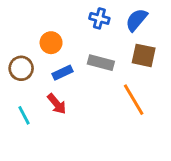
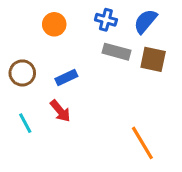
orange circle: (51, 43) -> (54, 24), moved
gray rectangle: (101, 63) -> (117, 52), moved
orange line: (134, 100) -> (142, 143), moved

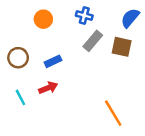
blue semicircle: (145, 21) -> (130, 18), moved
gray rectangle: (117, 52) -> (93, 41), turned -65
red arrow: (60, 111) -> (48, 88), turned -72

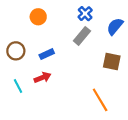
blue cross: (84, 16) -> (85, 14), moved, turned 32
blue semicircle: (130, 18) -> (115, 26), moved
brown square: (122, 47) -> (112, 62), moved

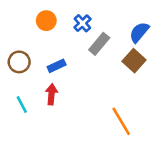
blue cross: (85, 14) -> (82, 23), moved
brown square: (112, 62) -> (134, 61), moved, turned 30
red arrow: (42, 78) -> (51, 94), turned -63

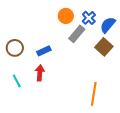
orange circle: (46, 21) -> (66, 16), moved
blue cross: (82, 23) -> (89, 18), moved
orange line: (121, 121) -> (94, 94), turned 40

